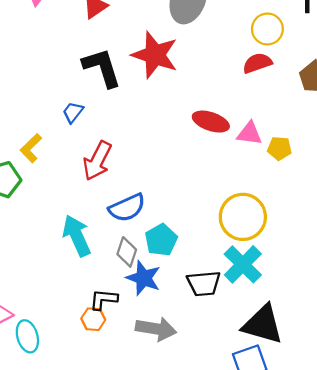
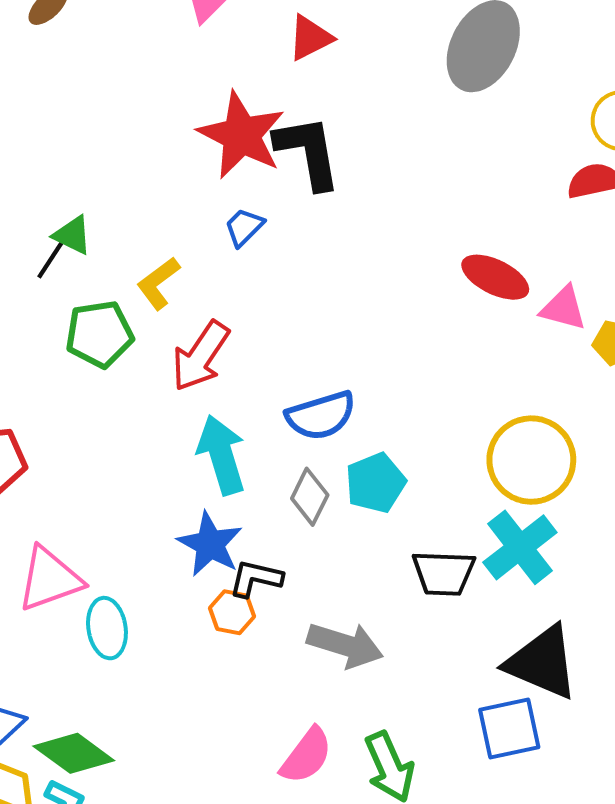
red star: (155, 55) -> (241, 135), moved
red arrow: (97, 161) -> (201, 356), moved
blue star: (144, 278) -> (210, 544), moved

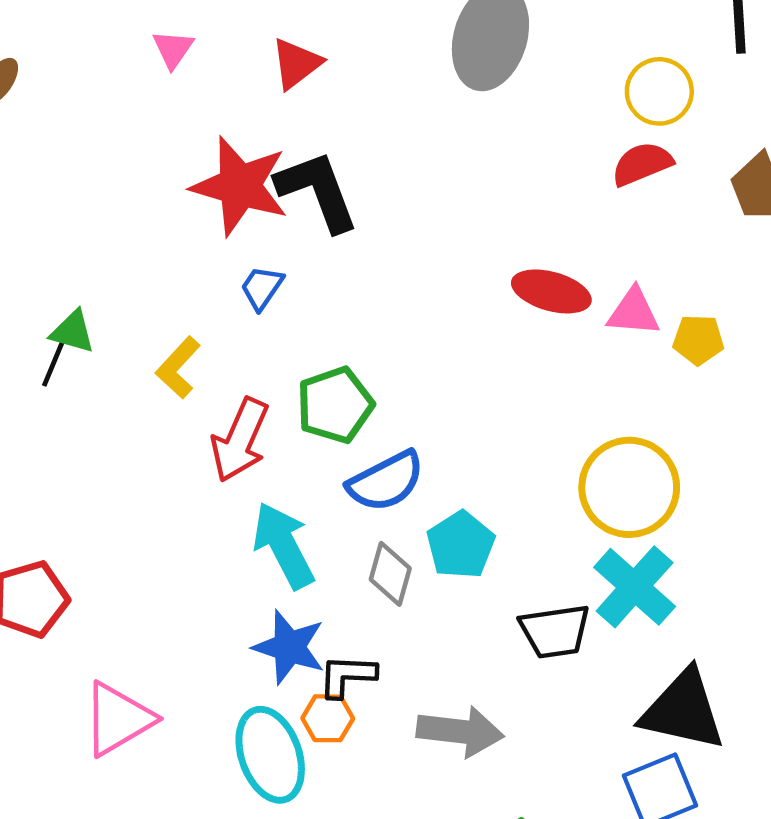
green pentagon: (99, 334) -> (335, 405), moved
cyan ellipse: (107, 628) -> (270, 755), moved, size x1.4

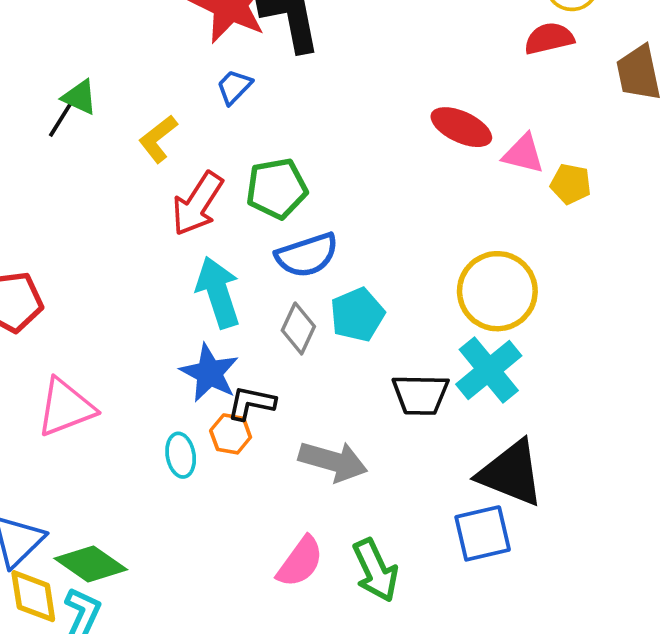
cyan ellipse: (270, 755) -> (181, 455), size x0.6

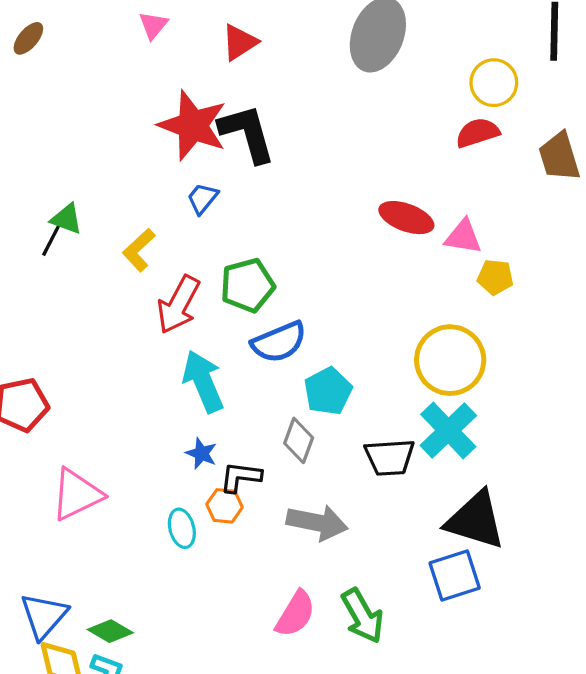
yellow pentagon: (571, 184) -> (495, 277), moved
gray diamond: (298, 328) -> (299, 440), moved
blue star: (209, 373) -> (201, 453), size x0.6
green diamond: (91, 564) -> (110, 631), size x0.7

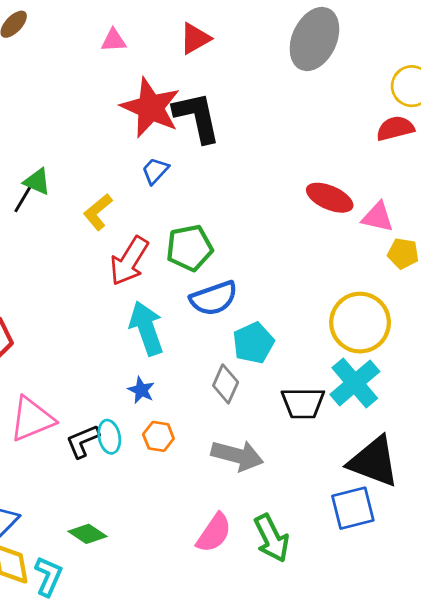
pink triangle: (153, 25) -> (114, 40), moved, turned 44
black L-shape: (241, 477) -> (83, 441), moved, turned -33
cyan ellipse: (182, 528) -> (109, 437), moved
green diamond: (110, 631) -> (87, 534), moved

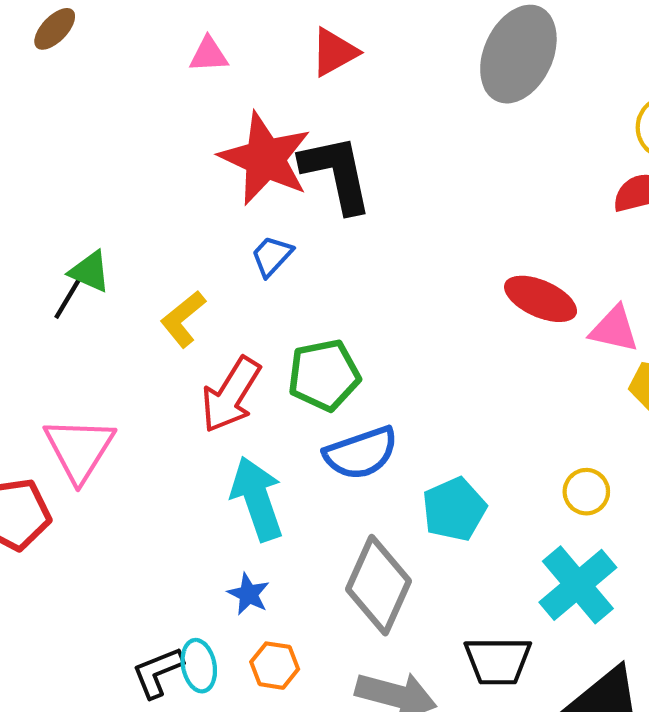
yellow circle: (360, 323) -> (586, 492), size x0.5
cyan pentagon: (253, 343) -> (454, 509), moved
gray diamond: (226, 384) -> (379, 585), size x1.6
black trapezoid: (303, 403) -> (498, 661), moved
pink triangle: (32, 419) -> (79, 449), moved, turned -36

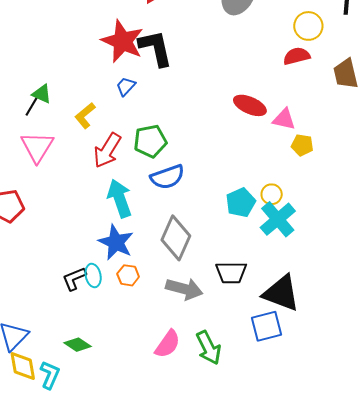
pink triangle: (79, 449) -> (37, 147), moved
cyan pentagon: (454, 509) -> (241, 202), moved
cyan cross: (578, 585) -> (278, 219), moved
blue star: (249, 594) -> (116, 242), size x1.8

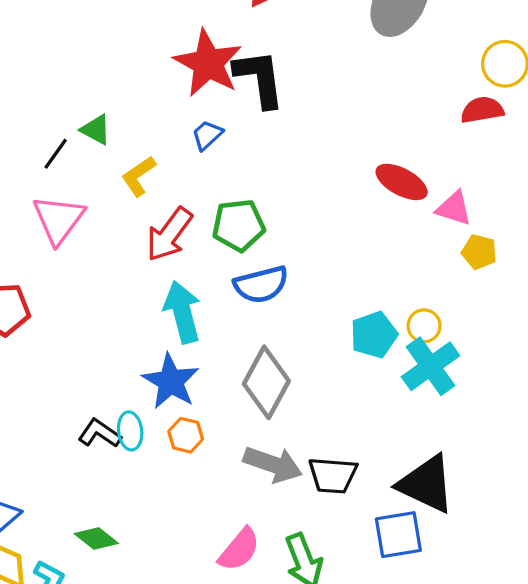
green triangle: (42, 94) -> (96, 130), moved
black trapezoid: (231, 273) -> (333, 475), moved
black L-shape: (74, 279) -> (100, 433), turned 52

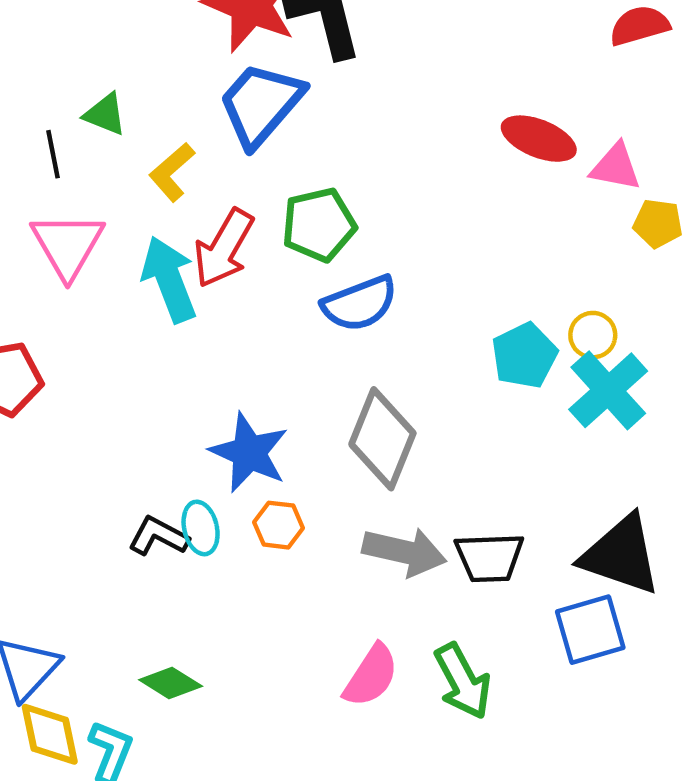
blue trapezoid: (207, 135) -> (261, 104), size x2.0
black line: (56, 154) -> (53, 154), turned -40
cyan arrow: (182, 312) -> (169, 279), moved

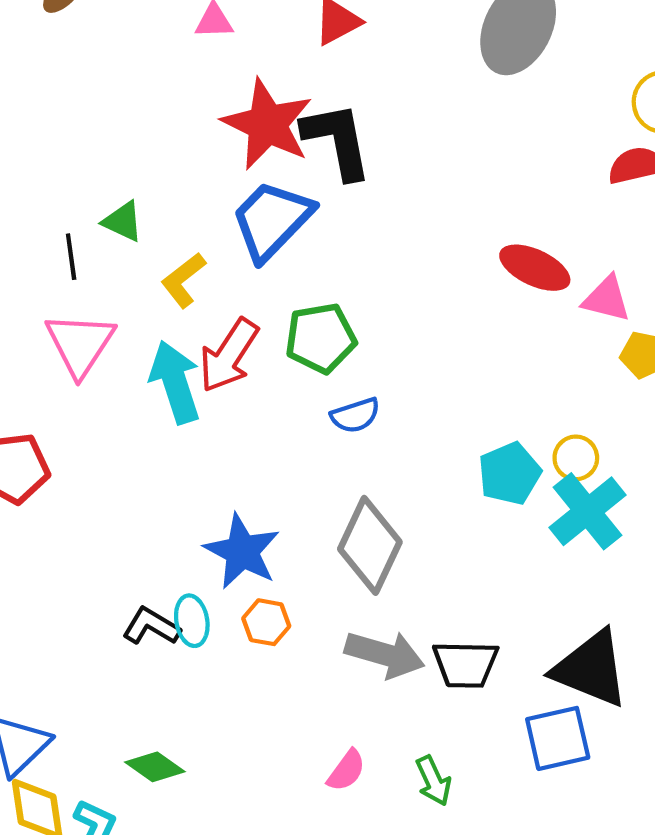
blue semicircle: (360, 304) -> (355, 415), size x0.7
pink semicircle: (371, 676) -> (346, 771), size x0.7
green arrow: (463, 681) -> (433, 781), size x0.7

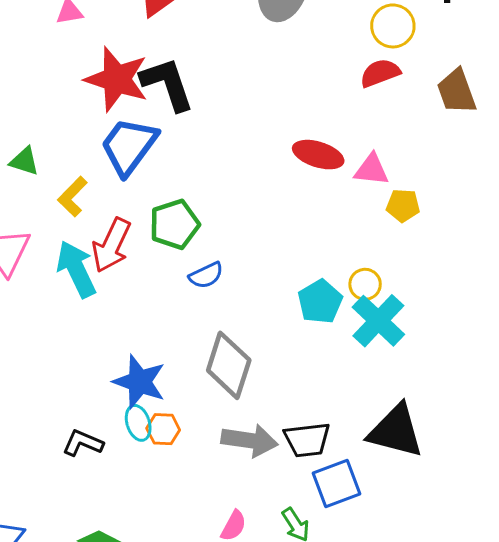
cyan ellipse: (192, 621) -> (138, 423), moved
blue square: (558, 738) -> (336, 483), moved

